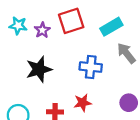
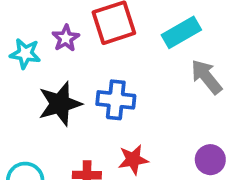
cyan star: (18, 26) -> (25, 54), moved
blue cross: (91, 67) -> (116, 100), moved

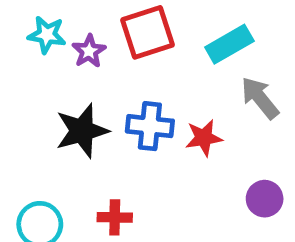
cyan star: (25, 54) -> (47, 35), moved
red star: (133, 160) -> (204, 138), moved

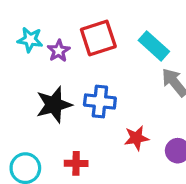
cyan rectangle: (229, 44) -> (154, 46), turned 72
red star: (204, 138) -> (136, 138), moved

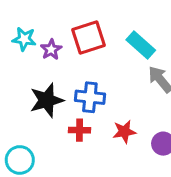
red cross: (76, 163) -> (80, 130), moved

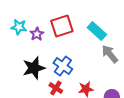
blue cross: (90, 97) -> (63, 66), turned 30
red cross: (80, 130) -> (56, 88), turned 32

